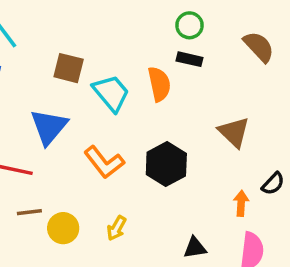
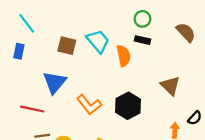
cyan trapezoid: (111, 93) -> (98, 41), moved

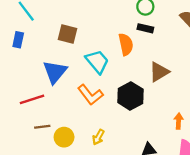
cyan trapezoid: (98, 41) -> (97, 62), moved
brown triangle: (170, 86) -> (159, 72), moved, turned 45
red line: (32, 109) -> (32, 99), turned -30

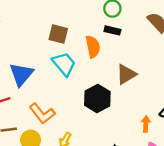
brown square: (67, 34) -> (58, 34), moved
orange L-shape: (90, 95) -> (42, 113), moved

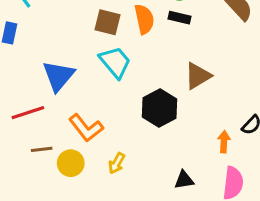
orange semicircle: (93, 47) -> (144, 19), moved

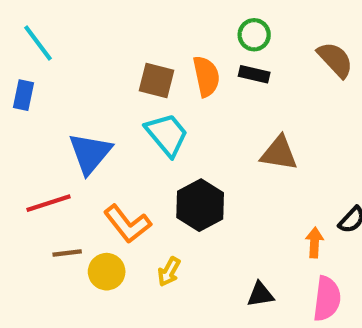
brown triangle: (198, 76) -> (279, 153), turned 40
black hexagon: (160, 108) -> (200, 205), moved

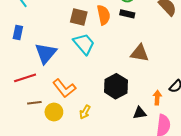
blue rectangle: (23, 95) -> (18, 32), moved
black hexagon: (200, 205) -> (116, 86), moved
black triangle: (260, 295) -> (140, 113), moved

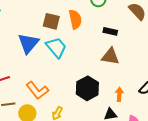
black rectangle: (127, 14) -> (110, 31), moved
blue triangle: (46, 53) -> (28, 43), moved
orange arrow: (157, 98) -> (119, 94), moved

